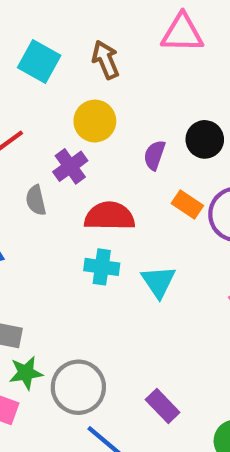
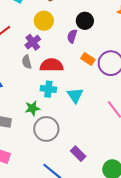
black circle: (205, 139) -> (85, 21), moved
gray semicircle: (36, 200) -> (27, 62), moved
green star: (26, 373) -> (32, 108), moved
gray circle: (78, 387) -> (46, 129), moved

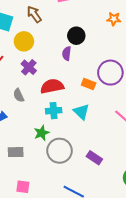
yellow circle: (44, 21) -> (24, 41), moved
orange rectangle: (88, 59) -> (89, 84), moved
gray semicircle: (27, 62) -> (19, 95), moved
purple rectangle: (78, 154) -> (94, 158), moved

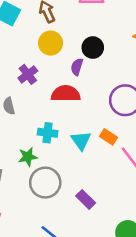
yellow circle: (24, 41) -> (51, 43), moved
orange rectangle: (89, 84) -> (109, 137), moved
red semicircle: (52, 86) -> (66, 94), moved

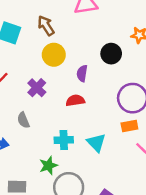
black circle: (93, 48) -> (111, 54), moved
red semicircle: (66, 94) -> (75, 100), size x0.7
orange rectangle: (109, 137) -> (129, 126), moved, turned -35

